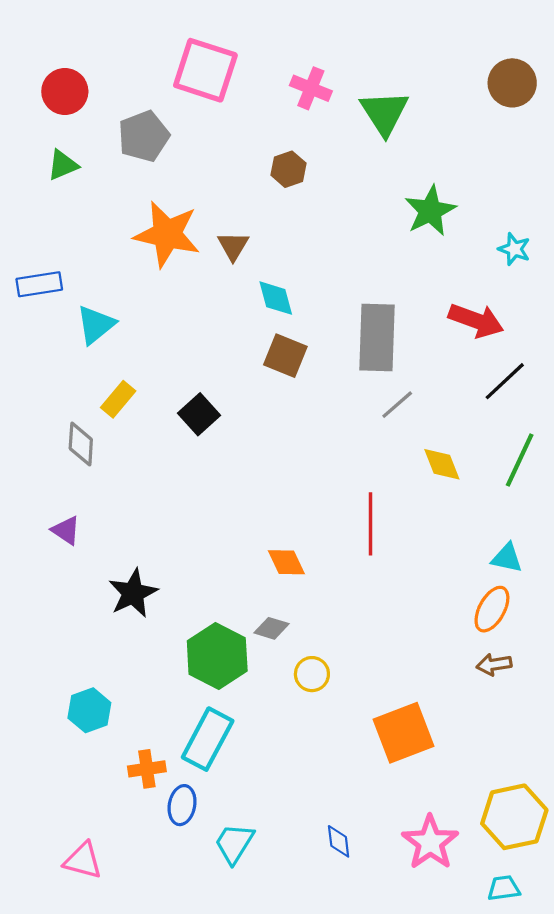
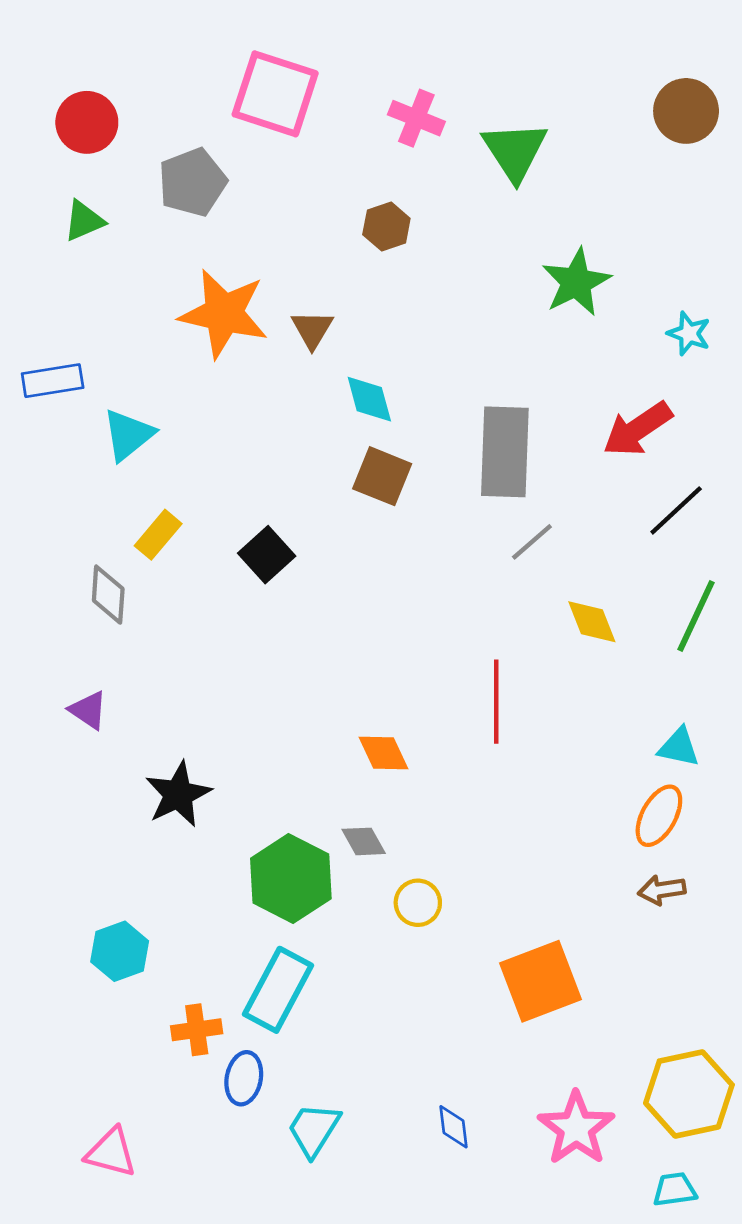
red arrow: (476, 320) -> (638, 429), turned 126
gray diamond: (271, 628) -> (364, 841), turned 44

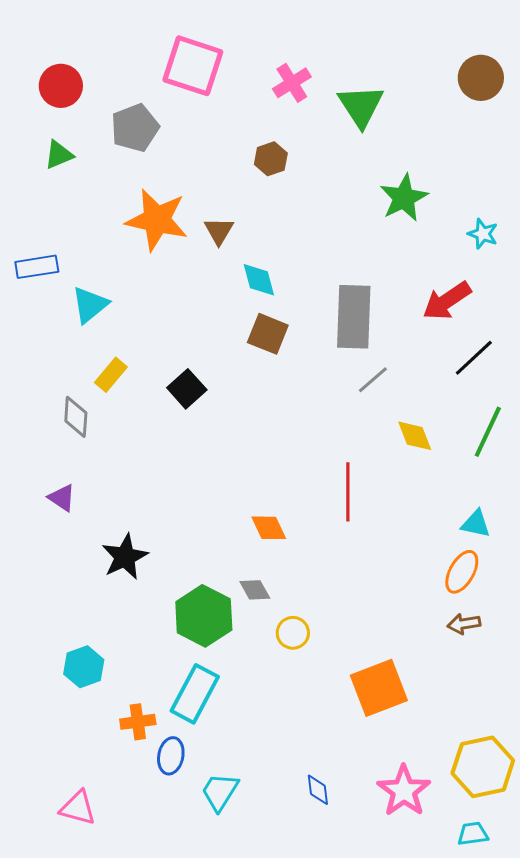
pink cross: (416, 118) -> (292, 83), turned 36

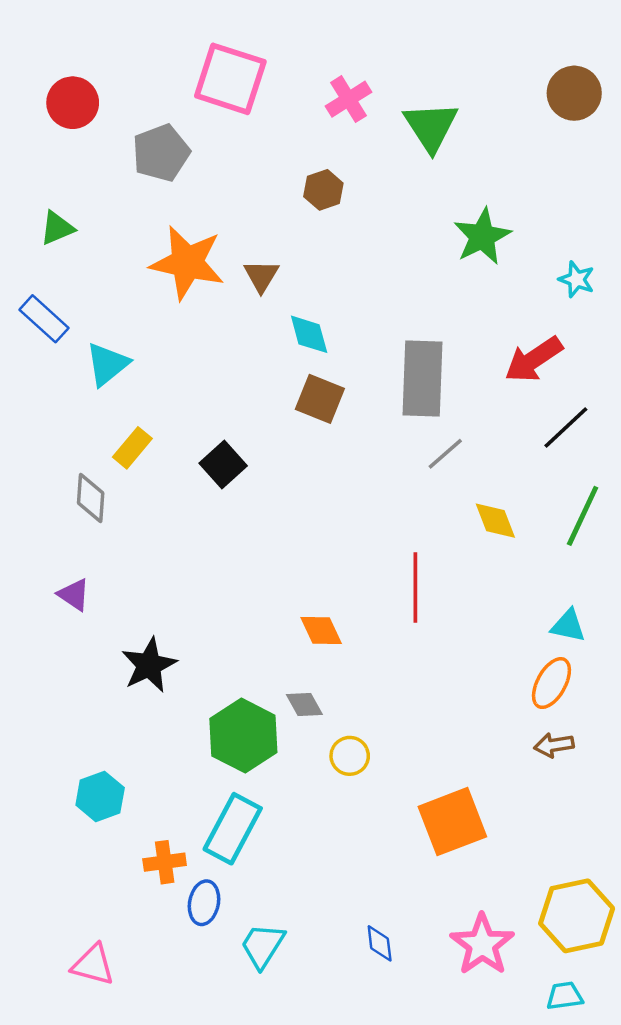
green triangle: (59, 155) -> (57, 228), moved
blue rectangle: (37, 267) -> (44, 319), turned 51

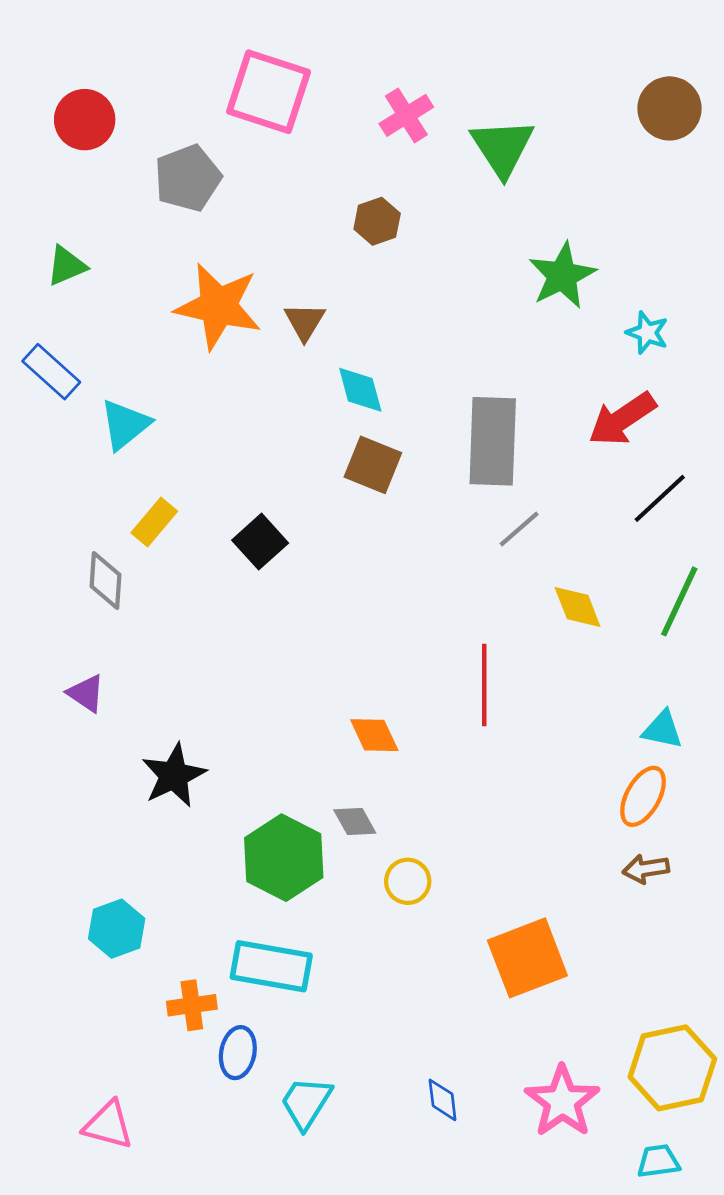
cyan star: (577, 279) -> (647, 333), moved
cyan rectangle: (233, 829) -> (271, 966), turned 72

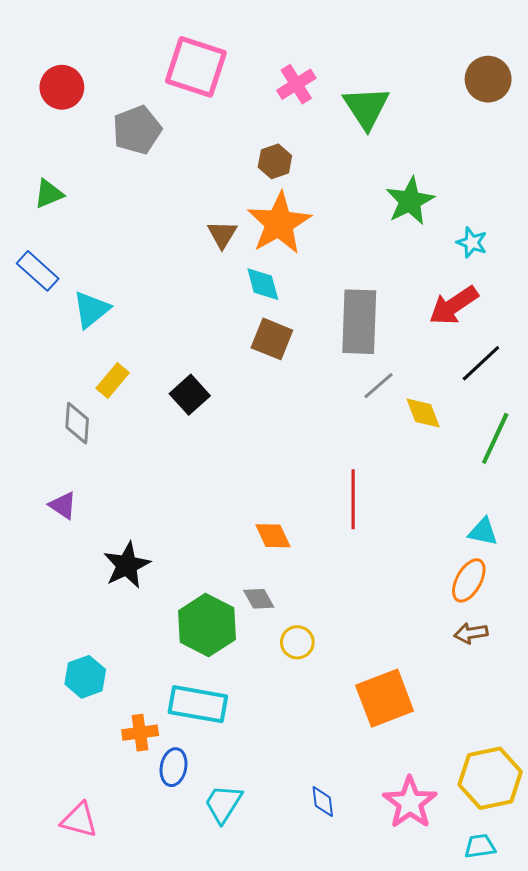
orange star: (218, 306) -> (279, 223), moved, turned 30
yellow diamond: (578, 607) -> (423, 413), moved

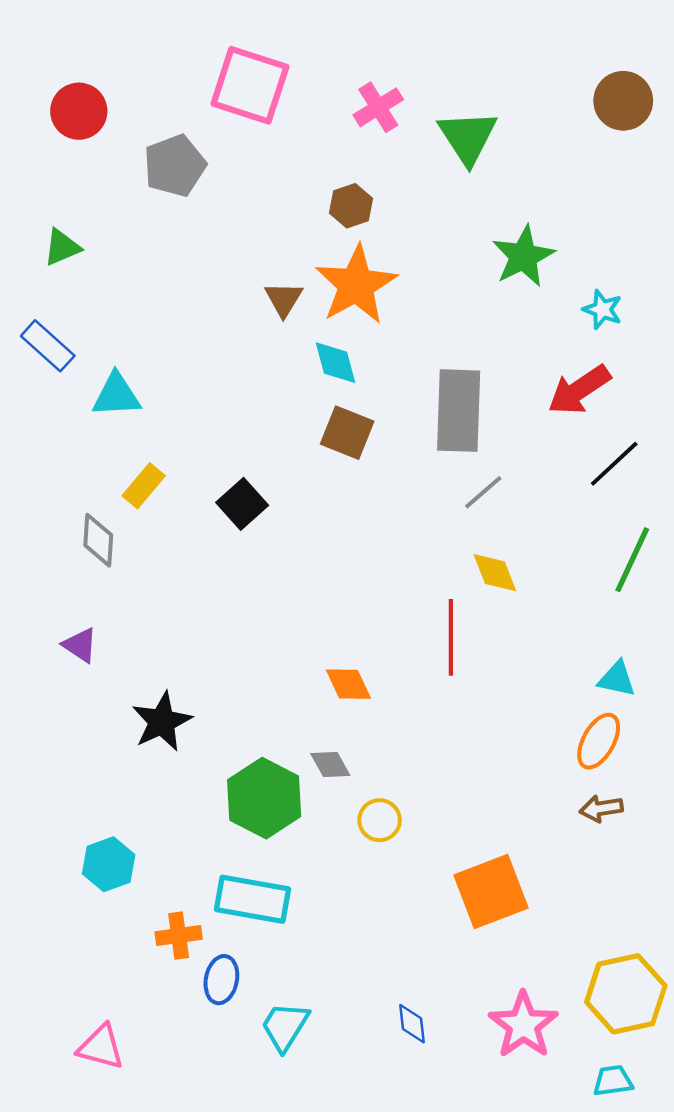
cyan triangle: (91, 309) -> (116, 395), turned 36
yellow diamond: (423, 413) -> (495, 573), moved

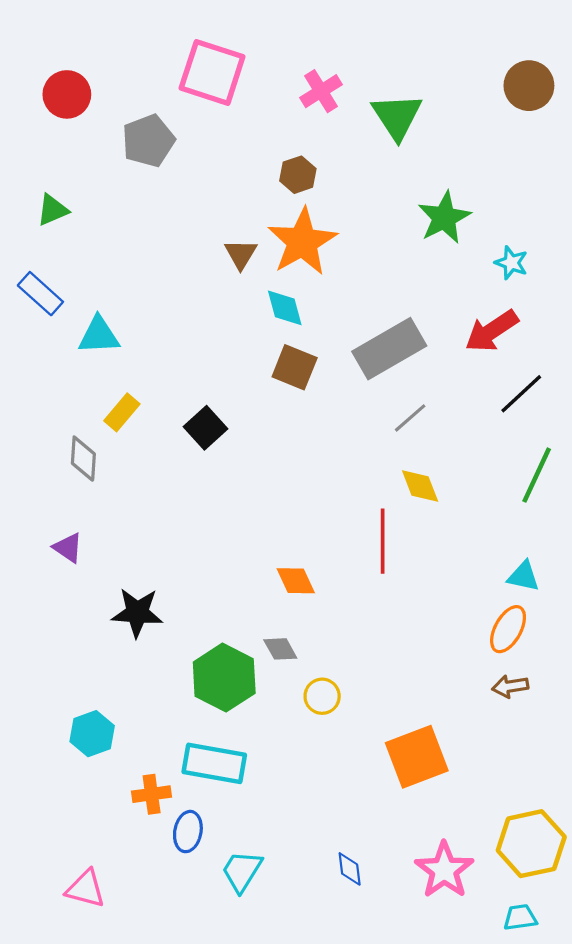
gray rectangle: (459, 411) -> (389, 349), turned 58
black star: (162, 722) -> (137, 613), turned 30

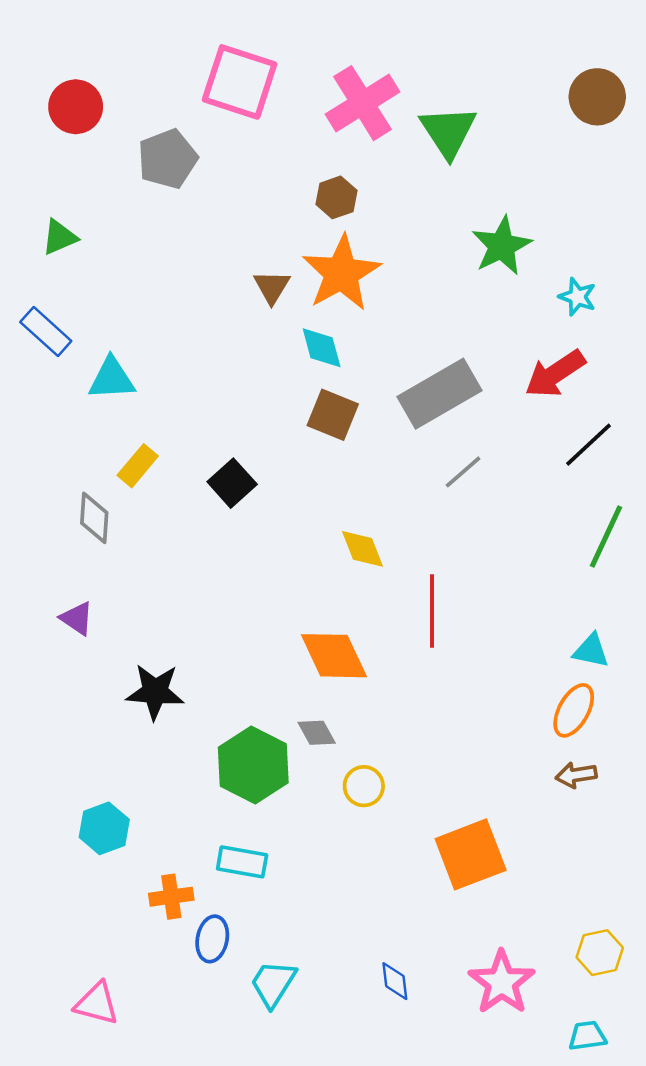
pink cross: (321, 91) -> (363, 103), size x1.5
yellow diamond: (420, 486) -> (363, 549), moved
orange diamond: (296, 581) -> (334, 656), size x1.5
cyan rectangle: (214, 763) -> (242, 862), size x0.7
yellow hexagon: (531, 844) -> (600, 953), size x0.6

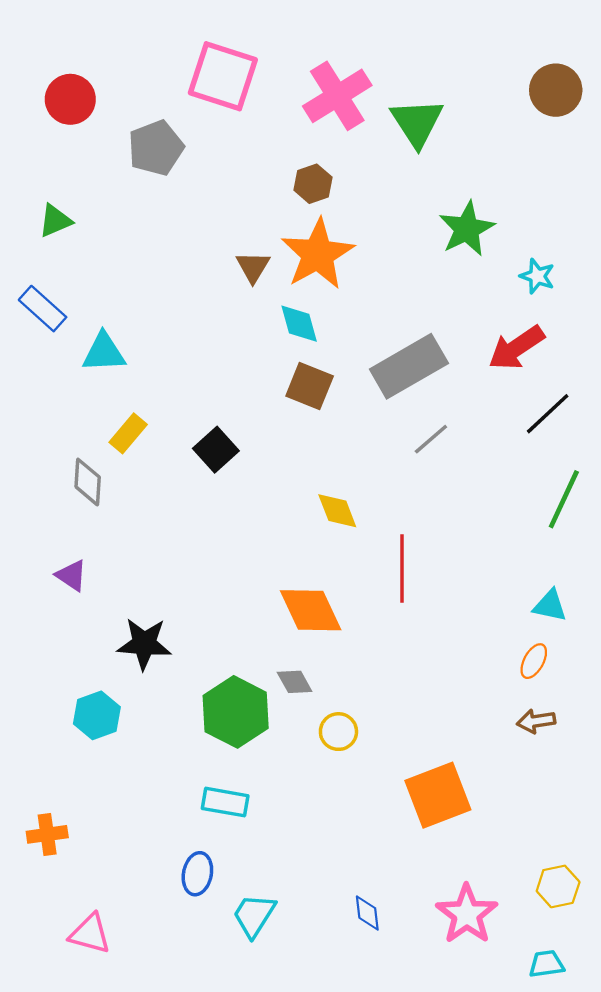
orange ellipse: (574, 710) -> (534, 661), size x0.7
cyan hexagon: (104, 828) -> (97, 715), moved
orange cross: (171, 897) -> (47, 834), moved

